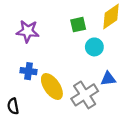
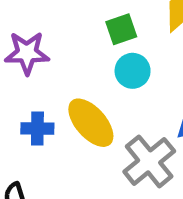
cyan circle: (94, 47) -> (133, 71), moved
yellow ellipse: (52, 87) -> (91, 123), moved

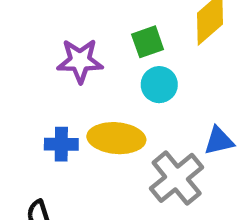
purple star: (27, 53) -> (80, 61), moved
yellow ellipse: (91, 123) -> (116, 138), turned -44

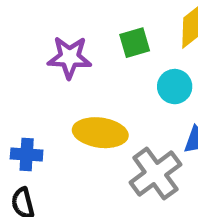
cyan circle: (159, 85) -> (175, 87), moved
blue cross: (61, 144) -> (27, 155), moved

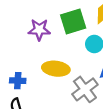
green square: (135, 43) -> (73, 21), size x1.6

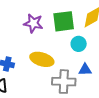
gray cross: (85, 89) -> (64, 82), turned 30

